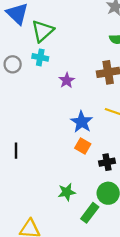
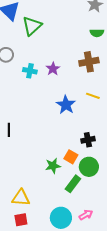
cyan cross: (40, 57) -> (30, 71), moved
orange square: (83, 146) -> (71, 157), moved

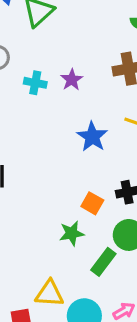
orange square: (71, 157) -> (92, 203), moved
yellow triangle: (21, 198) -> (49, 294), moved

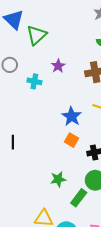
purple star: (72, 80) -> (58, 66), moved
orange square: (92, 203) -> (72, 140), moved

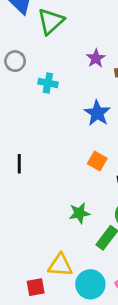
purple star: (58, 66) -> (96, 58), moved
blue star: (72, 116) -> (97, 113), moved

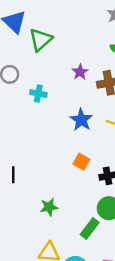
black line: (19, 164) -> (13, 175), moved
green star: (79, 213) -> (49, 207), moved

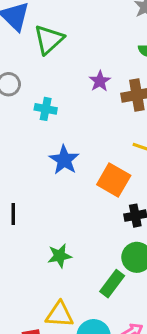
blue star: (81, 120) -> (64, 160), moved
orange square: (81, 162) -> (114, 180), moved, size x1.5

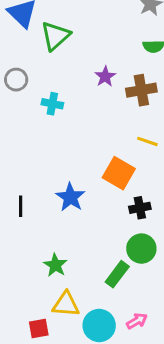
blue star: (64, 160) -> (70, 197), moved
green star: (60, 256) -> (55, 265), moved, turned -30

